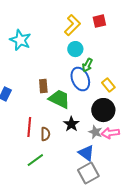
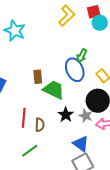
cyan circle: (75, 49) -> (100, 23), moved
gray star: (95, 132) -> (86, 116), moved

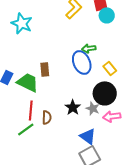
green arrow: (82, 56) -> (89, 48), turned 56
green trapezoid: (54, 90) -> (28, 82), moved
green line: (30, 151) -> (26, 129), moved

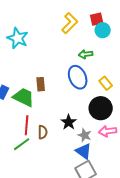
green arrow: (89, 48) -> (86, 54), moved
gray star: (93, 108) -> (85, 135), moved

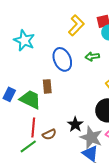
blue ellipse: (78, 77) -> (62, 59), moved
brown semicircle: (43, 132) -> (49, 134), turned 64
gray star: (85, 135) -> (91, 137), size x1.6

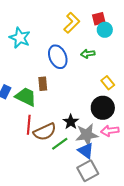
brown semicircle: (49, 134) -> (45, 132), size x1.6
gray star: (91, 137) -> (87, 135), turned -30
green line: (28, 146) -> (60, 144), moved

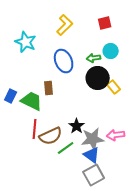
yellow L-shape: (72, 23) -> (65, 25), moved
cyan circle: (105, 30) -> (111, 51), moved
black circle: (103, 108) -> (98, 78), moved

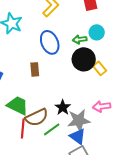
green trapezoid: (32, 101) -> (18, 105), moved
red line: (35, 129) -> (23, 128), moved
pink arrow: (116, 135) -> (102, 106), moved

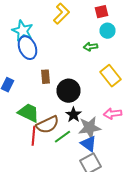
cyan circle: (97, 32) -> (108, 31), moved
blue ellipse: (50, 42) -> (28, 48), moved
black circle: (84, 59) -> (68, 91), moved
yellow rectangle: (100, 68) -> (110, 76), size x1.5

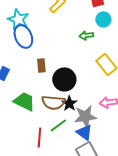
brown semicircle: (48, 125) -> (53, 102), moved, turned 30
red line: (34, 136) -> (39, 137), moved

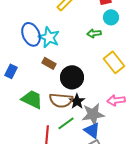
cyan star: (18, 19) -> (49, 37), moved
brown rectangle: (41, 65) -> (49, 63), turned -56

